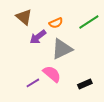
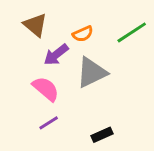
pink semicircle: (52, 74) -> (46, 89), moved
black rectangle: (85, 84) -> (102, 135), moved

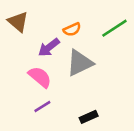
brown triangle: (35, 25) -> (18, 22), moved

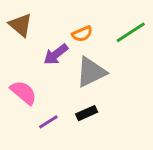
pink semicircle: (40, 77) -> (23, 93), moved
black rectangle: (89, 117) -> (87, 113), moved

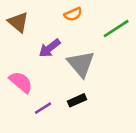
orange semicircle: (82, 34) -> (73, 14), moved
gray triangle: (91, 72) -> (81, 64), turned -44

